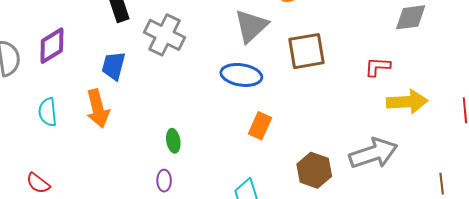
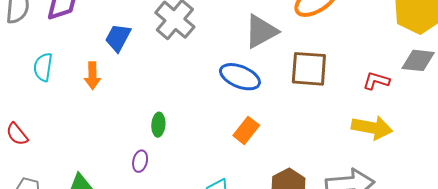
red L-shape: (378, 67) -> (376, 81), moved
yellow arrow: (407, 102) -> (372, 128), moved
orange arrow: (98, 109) -> (92, 76), size x0.7

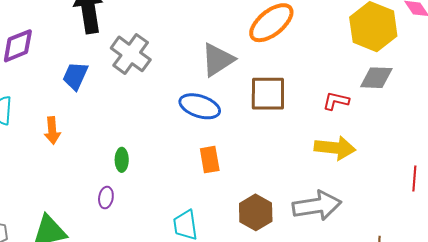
orange arrow: (92, 76) -> (52, 130), moved
orange rectangle: (246, 130) -> (210, 160), turned -44

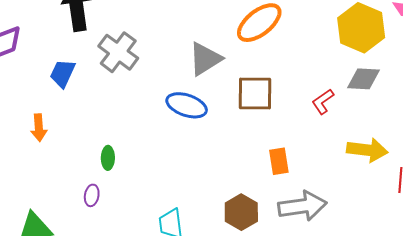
red L-shape: (336, 101) -> (323, 102), turned -48
yellow arrow: (335, 148) -> (367, 150), moved
orange rectangle: (210, 160) -> (279, 161), moved

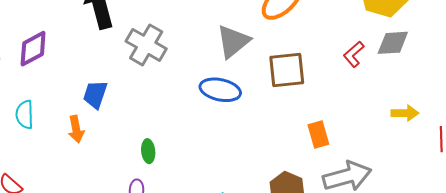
blue trapezoid: (63, 73) -> (95, 94), moved
red L-shape: (323, 102) -> (354, 54), moved
yellow arrow: (367, 150) -> (405, 113), size x0.7

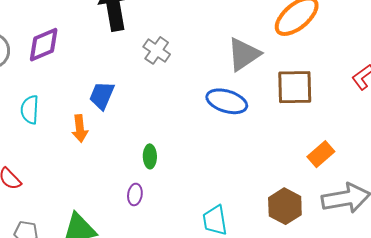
gray cross: (146, 45) -> (157, 50), size x0.7
orange rectangle: (318, 135) -> (321, 154), turned 60

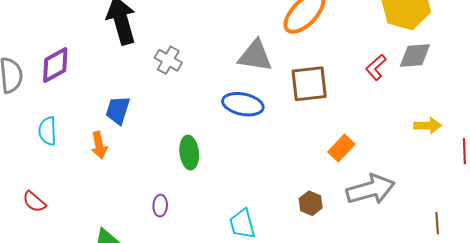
gray triangle: (244, 54) -> (255, 56), turned 48
green ellipse: (150, 156) -> (189, 153), moved, size x1.4
brown hexagon: (285, 206) -> (311, 203), size x0.7

